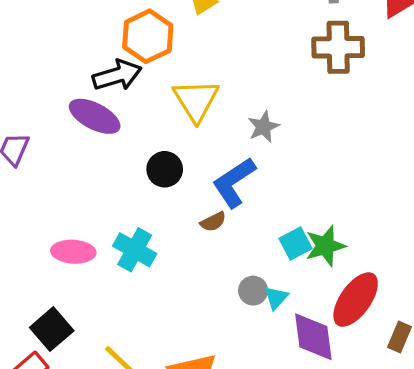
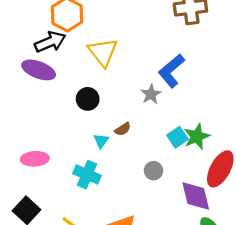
gray star: (263, 127) -> (151, 94), moved
blue L-shape: (234, 182) -> (171, 71), moved
cyan cross: (135, 250) -> (87, 175), moved
cyan triangle: (276, 298) -> (101, 141), moved

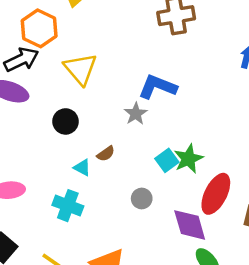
blue L-shape: (171, 71) -> (158, 87), turned 64
cyan triangle: (101, 141) -> (82, 168), turned -35

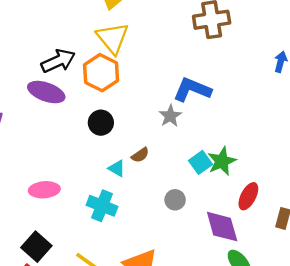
orange hexagon: (39, 28) -> (101, 73), moved
yellow triangle: (80, 69) -> (113, 38), moved
red ellipse: (216, 194) -> (248, 196), size x0.7

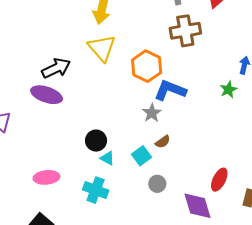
orange hexagon: (101, 73) -> (147, 66), moved
black circle: (101, 123) -> (96, 141), moved
brown semicircle: (140, 155) -> (163, 142), moved
green star: (222, 161) -> (228, 90), moved, size x0.7
cyan square: (201, 162) -> (141, 156), moved

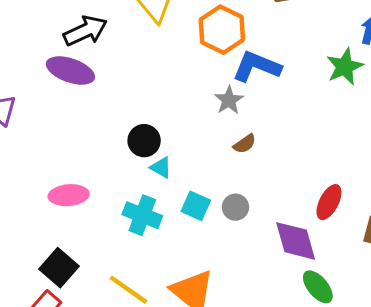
green star: (228, 90) -> (345, 67), size x1.4
cyan square: (141, 156) -> (196, 206), moved, turned -30

